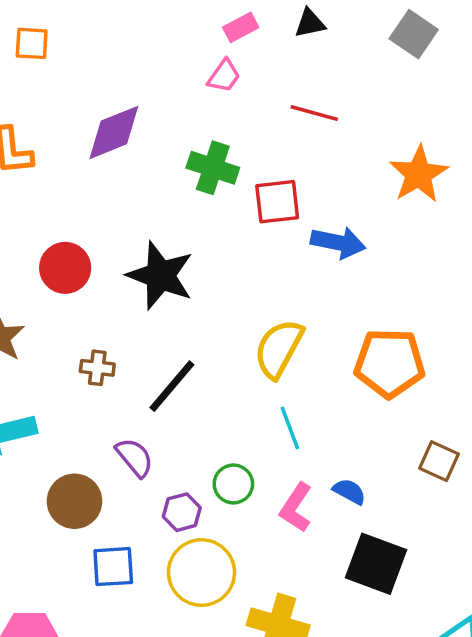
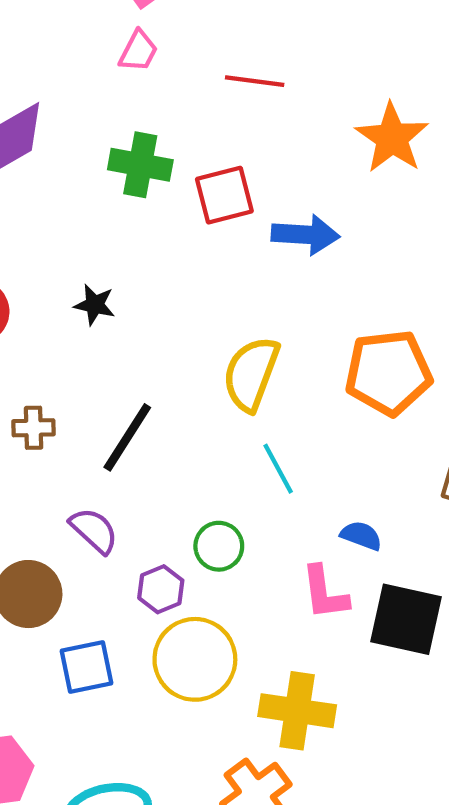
black star: (160, 276) -> (95, 305), size x0.5
pink L-shape: (296, 508) -> (325, 593), moved, turned -33

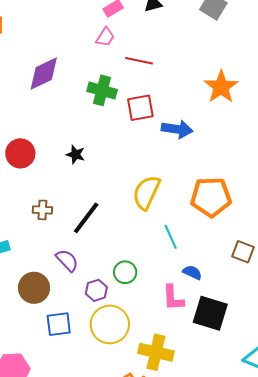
red line: (255, 81) -> (139, 61), moved
cyan line: (278, 469) -> (171, 237), moved

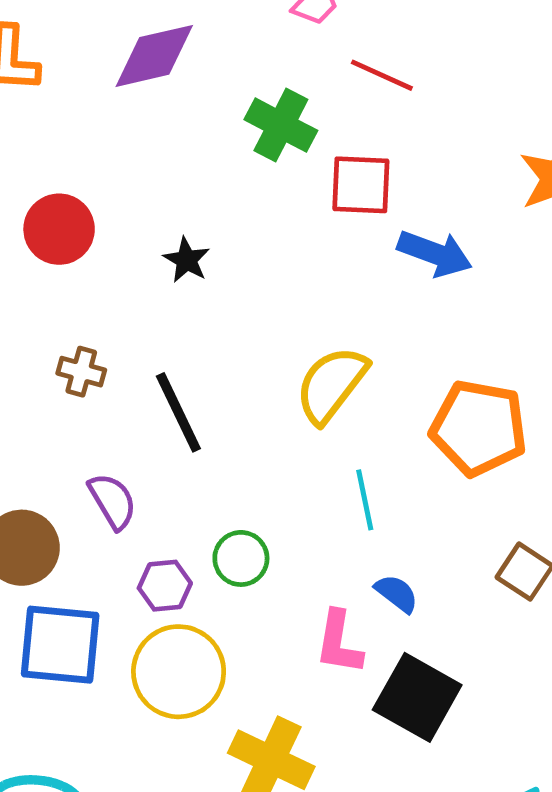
black line: (86, 218) -> (178, 412), turned -75
blue square: (59, 324) -> (60, 645), size x1.4

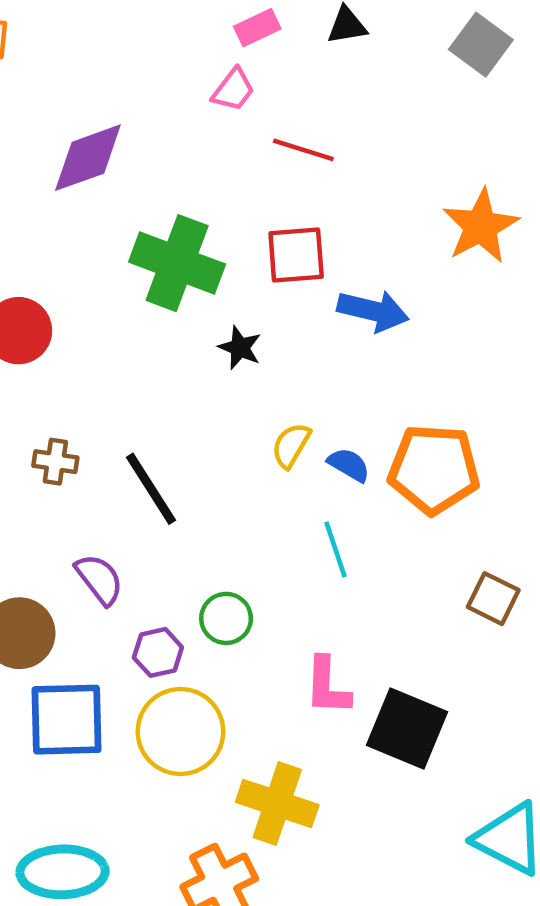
green cross: (281, 125) -> (177, 263), moved, size x1.4
black star: (187, 260) -> (240, 348), moved
yellow semicircle: (331, 385) -> (291, 445), size x0.6
blue semicircle: (397, 593) -> (349, 465), moved

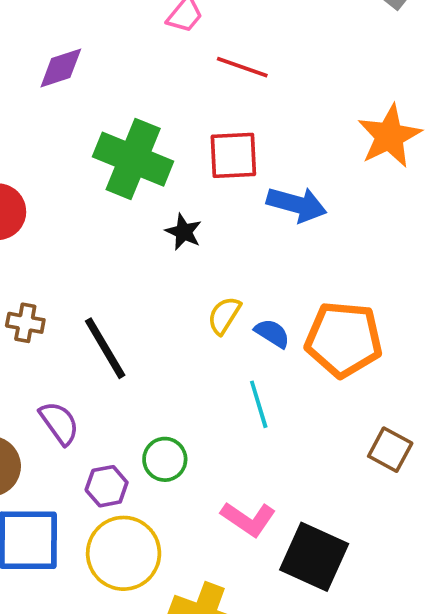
purple diamond: (88, 158) -> (61, 68), size x0.7
pink L-shape: (327, 686) -> (248, 519), turned -60

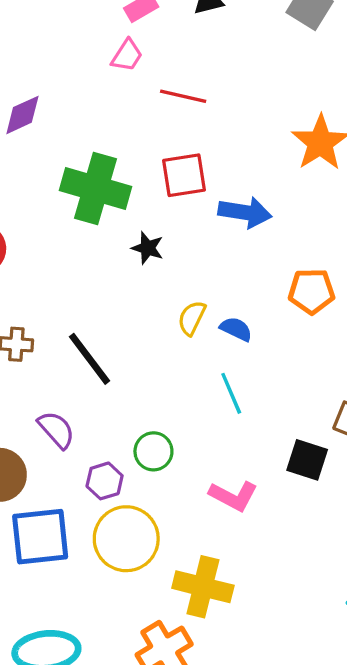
orange pentagon: (344, 339) -> (312, 291), moved, size x0.7
black square: (314, 557) -> (307, 460), moved, size x0.7

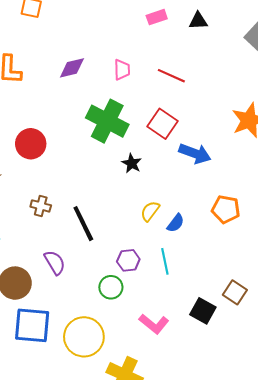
pink trapezoid: (127, 55) -> (122, 70), moved, turned -45
red square: (184, 175) -> (162, 124), turned 32
blue semicircle: (236, 329) -> (176, 223), turned 90
purple hexagon: (105, 481) -> (128, 260), moved

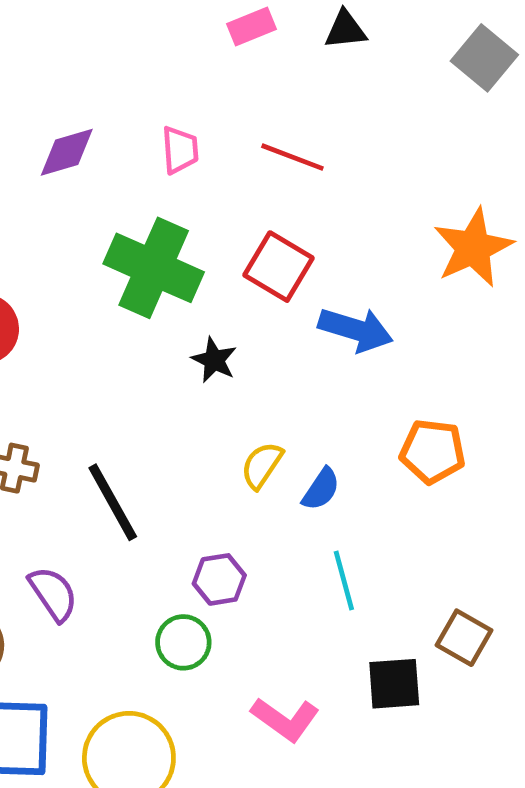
cyan line: (165, 261) -> (344, 581), moved
black square: (203, 311) -> (394, 684), turned -30

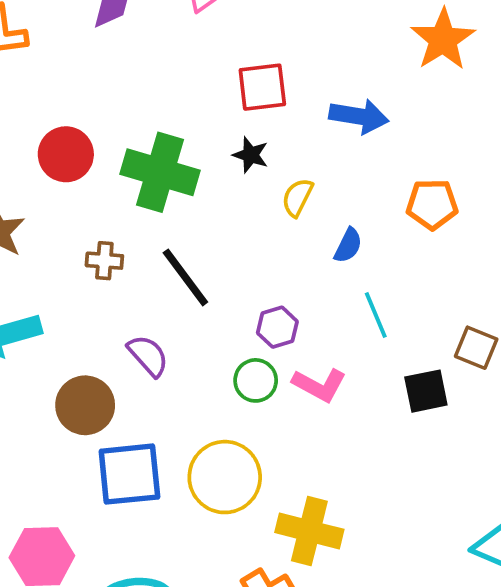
red square: (278, 267) -> (262, 87), moved, turned -30
green cross: (154, 268) -> (160, 172), moved
yellow semicircle: (262, 465) -> (297, 197), moved
pink L-shape: (285, 719) -> (319, 385), moved

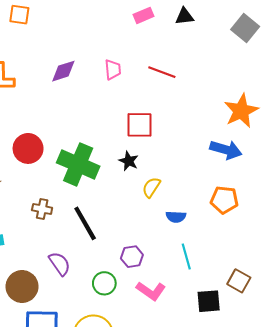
blue arrow: (359, 116) -> (226, 150), moved
blue semicircle: (348, 245) -> (176, 217), turned 60
green circle: (256, 380) -> (104, 283), moved

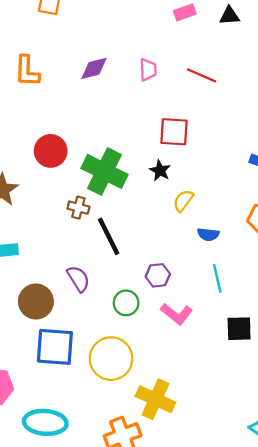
brown cross: (42, 209) -> (78, 208), moved

